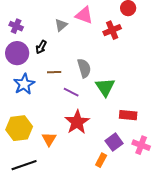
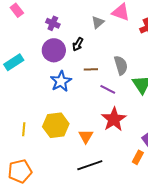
black line: (24, 165) -> (90, 165), moved

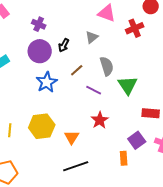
gray triangle: (98, 22) -> (92, 37), moved
brown line: (91, 69) -> (77, 70), turned -40
red star: (114, 119) -> (100, 120), size x0.7
orange rectangle: (138, 157) -> (124, 158), turned -32

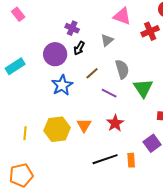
purple cross: (39, 24) -> (72, 28), moved
orange triangle: (72, 137) -> (84, 125), moved
orange rectangle: (124, 158) -> (131, 160), moved
black line: (76, 166) -> (105, 159), moved

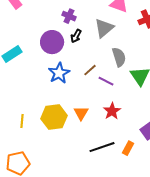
gray triangle: (107, 40) -> (104, 28), size x1.5
brown line: (92, 73) -> (90, 70), moved
orange rectangle: (131, 160) -> (128, 148), turned 32

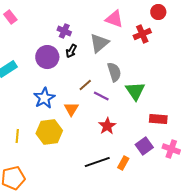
blue star: (59, 73) -> (44, 98), moved
orange triangle: (81, 113) -> (71, 109), moved

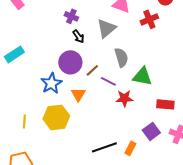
black arrow: (71, 51) -> (78, 36), turned -64
purple circle: (47, 57) -> (70, 62), moved
green triangle: (135, 91) -> (142, 76), turned -45
red star: (107, 126) -> (124, 98), moved, turned 30

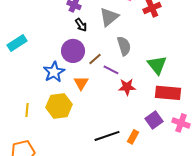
green triangle: (142, 76) -> (157, 65), moved, turned 40
red rectangle: (165, 104) -> (168, 93), size x1.4

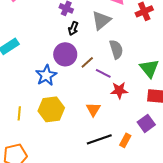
black arrow: (81, 25) -> (73, 28), turned 56
orange triangle: (81, 83) -> (93, 109), moved

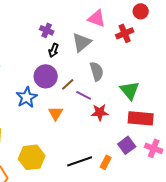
yellow hexagon: (51, 109) -> (32, 157), moved
orange triangle: (93, 109) -> (56, 113), moved

